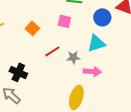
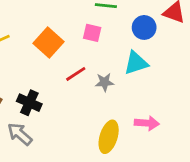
orange square: (32, 28) -> (48, 43), size x1.5
pink arrow: (92, 71) -> (147, 123), moved

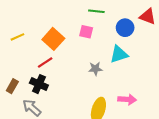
red line: (76, 74) -> (45, 63), moved

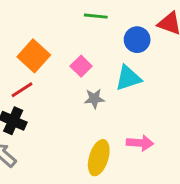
pink square: (86, 32) -> (81, 66), moved, turned 32

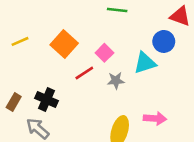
blue circle: (137, 40) -> (164, 41), moved
red line: (22, 90) -> (84, 73), moved

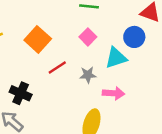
pink square: (104, 53) -> (88, 37), moved
pink arrow: (155, 118) -> (113, 93), moved

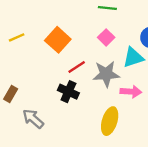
gray star: (88, 75) -> (106, 74), size x1.6
black cross: (21, 93) -> (68, 92), moved

